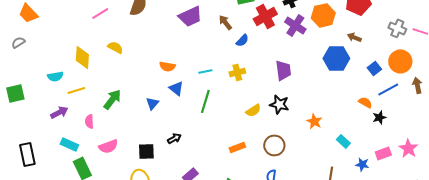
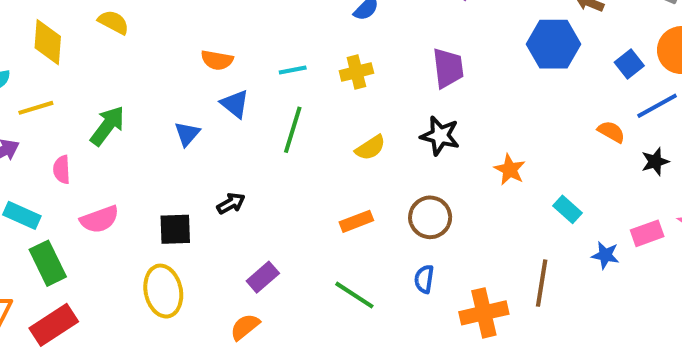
yellow semicircle: (253, 110) -> (370, 148), moved
black star: (379, 117) -> (655, 162), moved

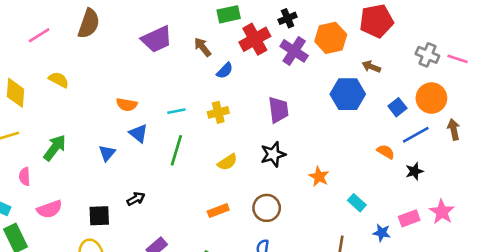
black star: (440, 136) -> (273, 154), turned -30

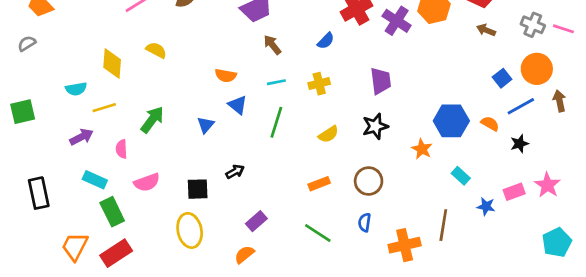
brown arrow: (203, 47) -> (272, 45), moved
brown arrow: (371, 67) -> (486, 30), moved
blue hexagon: (348, 94) -> (451, 121), moved

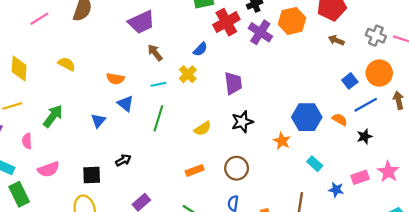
yellow semicircle: (156, 50) -> (67, 64), moved
purple trapezoid: (381, 81) -> (233, 83), moved
yellow cross: (319, 84) -> (188, 74), moved, turned -30

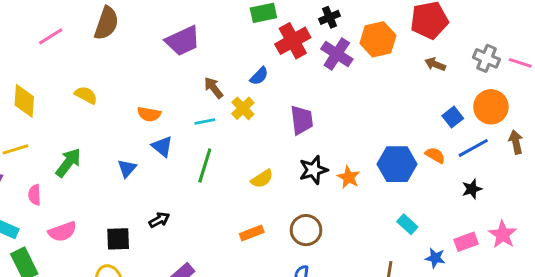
brown arrow: (155, 53) -> (214, 88), moved
orange semicircle: (340, 119) -> (435, 155), moved
orange star: (282, 141) -> (349, 177), moved

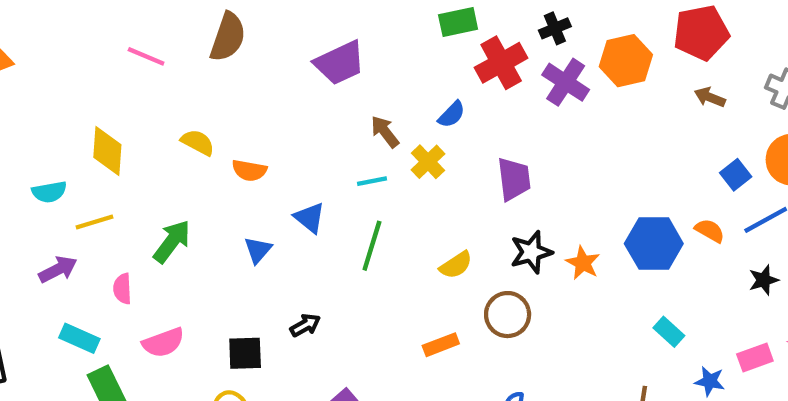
pink line: (51, 36) -> (146, 56), turned 55
orange semicircle: (149, 114) -> (249, 170), moved
brown circle: (306, 230) -> (508, 315), moved

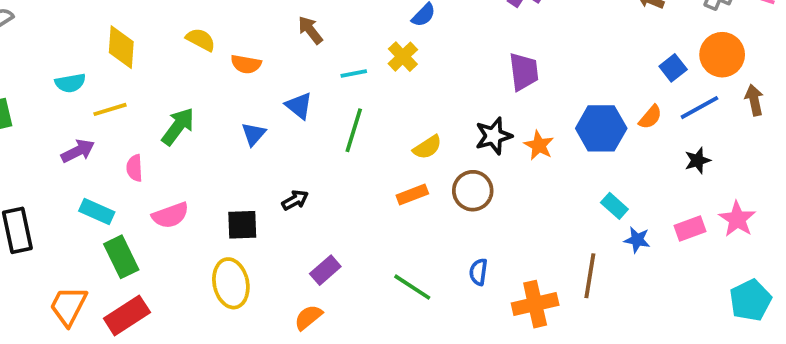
brown arrow: (385, 132) -> (310, 30), moved
purple trapezoid: (514, 179) -> (524, 72), moved
orange semicircle: (710, 231) -> (650, 117), turned 100
orange rectangle: (441, 345) -> (412, 194), moved
blue star: (710, 381) -> (637, 240), moved

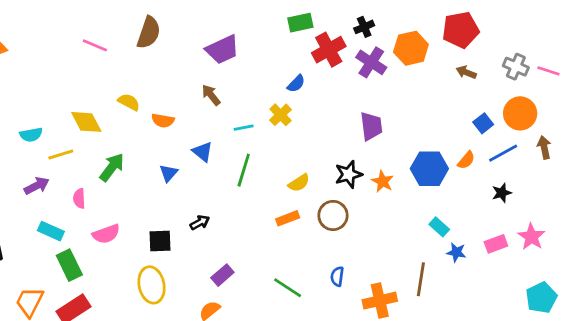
yellow diamond: (121, 47) -> (86, 122), moved, turned -32

